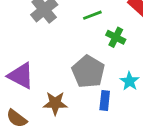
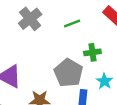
green cross: (116, 37) -> (92, 52), moved, turned -35

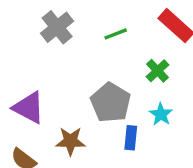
green cross: (92, 52) -> (157, 71), moved, turned -35

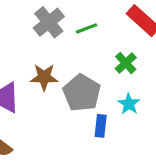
gray cross: (57, 27) -> (49, 22), moved
brown star: (70, 141) -> (44, 77), moved

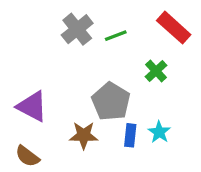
brown star: (44, 77) -> (84, 135), moved
cyan star: (129, 104) -> (159, 132), moved

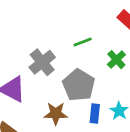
gray cross: (77, 29) -> (42, 62), moved
green line: (116, 36) -> (83, 42), moved

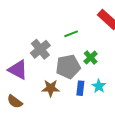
green cross: (116, 60) -> (91, 57), moved
gray pentagon: (79, 85) -> (68, 67), turned 30

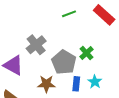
green line: (71, 34) -> (69, 14), moved
gray pentagon: (68, 67) -> (64, 62), turned -30

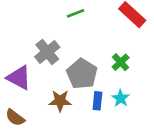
green line: (69, 14) -> (76, 13), moved
green cross: (87, 53) -> (121, 62), moved

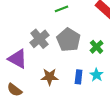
gray pentagon: (82, 74) -> (69, 40), moved

